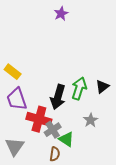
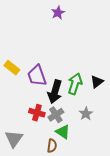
purple trapezoid: (17, 99) -> (37, 76), moved
red cross: (39, 119) -> (37, 113), size x0.7
gray cross: (53, 130) -> (56, 115), moved

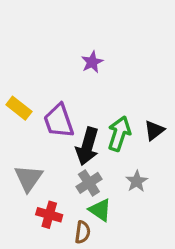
purple star: (58, 13) -> (92, 62), moved
red cross: (37, 113) -> (49, 215), moved
gray triangle: (14, 139) -> (29, 178), moved

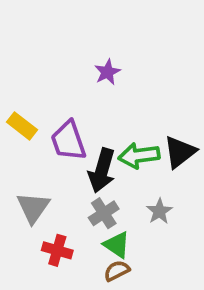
black triangle: (154, 130) -> (180, 152), size x1.4
green arrow: (119, 134) -> (139, 156), turned -116
brown semicircle: (83, 232) -> (117, 271), moved, turned -125

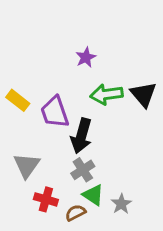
black triangle: (180, 152) -> (143, 94), moved, turned -32
green arrow: (139, 156) -> (107, 94), moved
gray star: (159, 211) -> (121, 204), moved
brown semicircle: (117, 271) -> (75, 213), moved

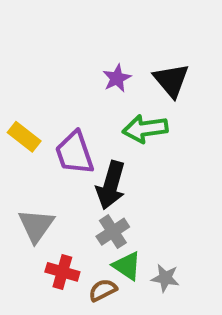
black triangle: (143, 94) -> (171, 80), moved
gray star: (121, 204) -> (165, 278), turned -30

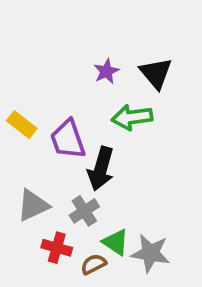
gray triangle: (36, 226) -> (33, 205), turned 30
gray cross: (113, 232) -> (84, 211), moved
gray star: (165, 278) -> (150, 253), size x1.5

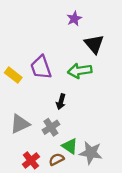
purple star: (106, 71) -> (74, 19), moved
purple trapezoid: (68, 139) -> (41, 67), moved
black arrow: (101, 169) -> (61, 102), size x0.6
red cross: (57, 248) -> (31, 160), moved, turned 35

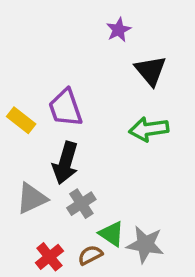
green arrow: (80, 71) -> (149, 129), moved
black arrow: (61, 102) -> (65, 163), moved, size x1.6

